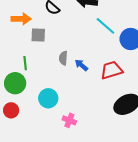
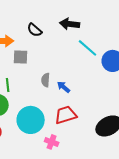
red trapezoid: (112, 70) -> (66, 115), moved
cyan circle: (48, 98) -> (31, 120), size x1.4

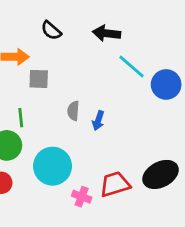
black semicircle: (35, 30) -> (51, 30), moved
blue arrow: (64, 87) -> (98, 120), turned -112
red trapezoid: (66, 115) -> (115, 184), moved

